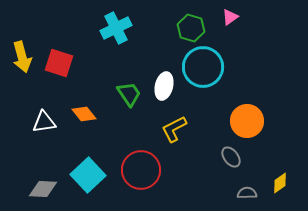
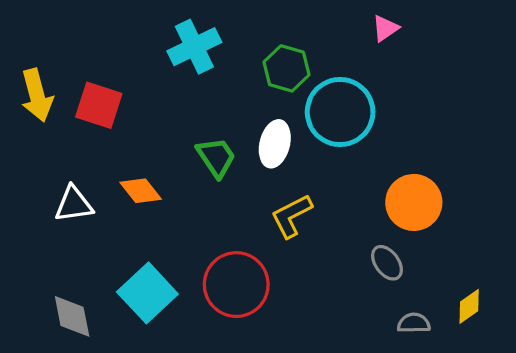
green hexagon: (191, 28) -> (286, 68), moved
gray diamond: (43, 189) -> (72, 316), turned 76

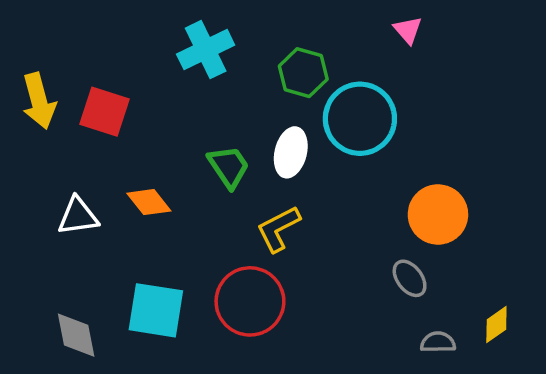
pink triangle: (385, 28) -> (408, 30), turned -36
yellow L-shape: (292, 216) -> (278, 229), moved
cyan square: (147, 293) -> (156, 310), turned -38

